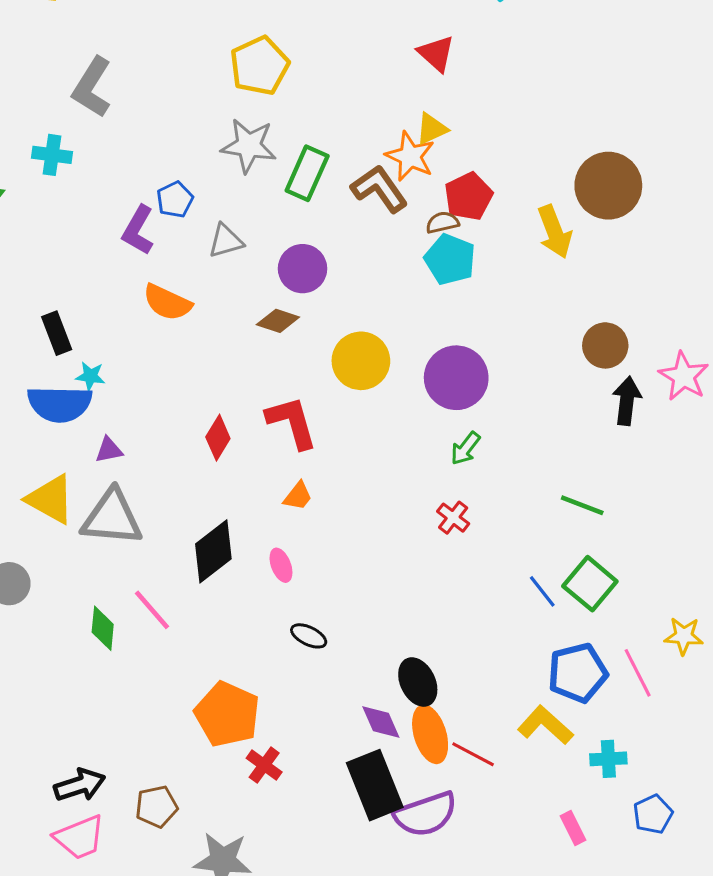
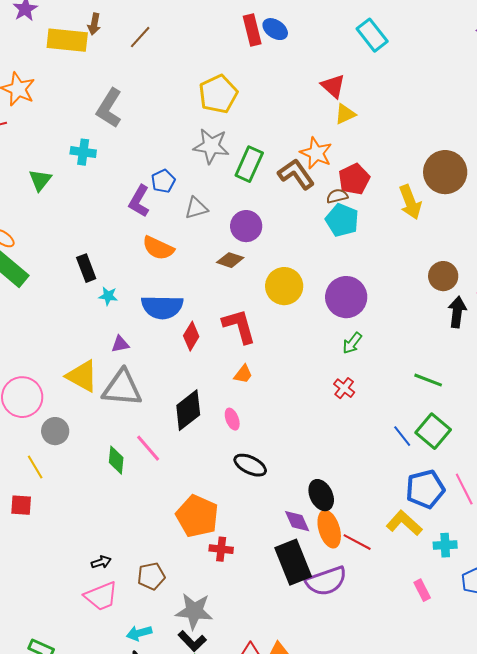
yellow triangle: (432, 129) -> (345, 114), moved
blue semicircle: (60, 404) -> (162, 307), moved
black ellipse: (309, 636) -> (250, 465), size x1.4
red cross: (264, 765) -> (221, 549), turned -30
black arrow: (80, 785) -> (101, 562), size x0.6

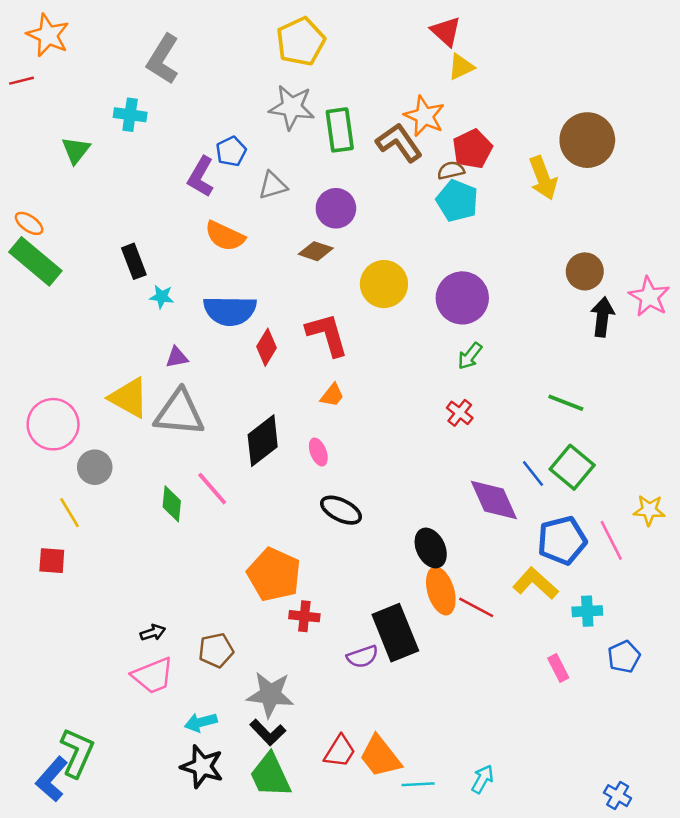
green rectangle: (249, 164) -> (340, 130), turned -32
purple diamond: (297, 521) -> (494, 500), moved, size x1.5
purple semicircle: (326, 581) -> (362, 657), moved, size x0.6

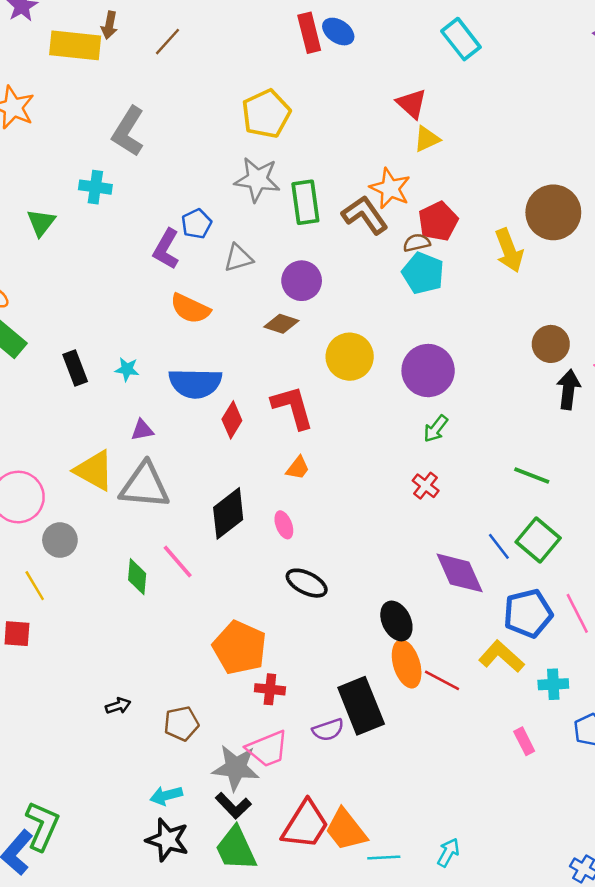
black rectangle: (134, 261) -> (75, 368), moved
pink trapezoid: (153, 676) -> (267, 749), moved
red trapezoid: (340, 751) -> (305, 825), size x1.5

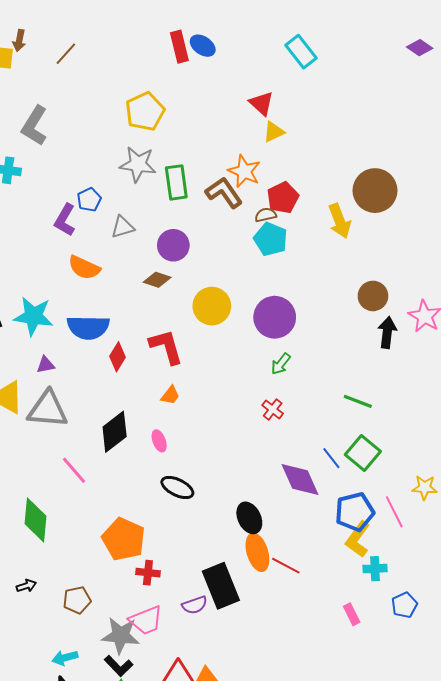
cyan star: (127, 369) -> (33, 316), size x2.0
green diamond: (137, 577) -> (35, 520), moved, size x1.5
yellow L-shape: (501, 656) -> (358, 539), moved, turned -96

